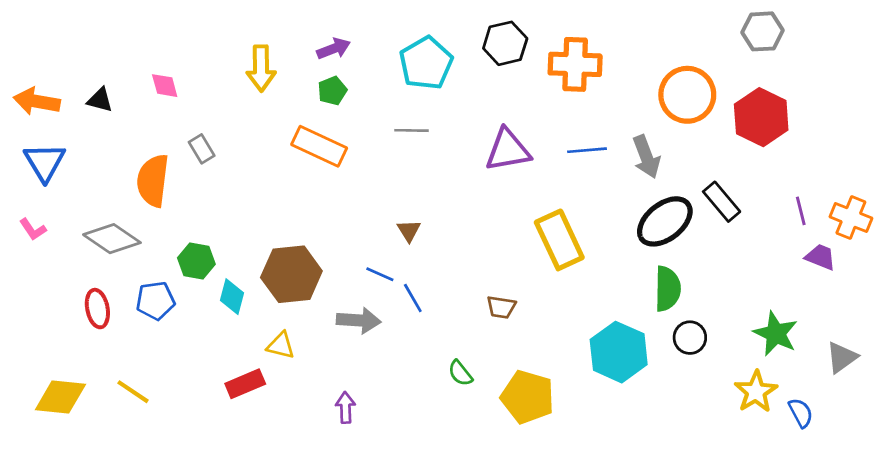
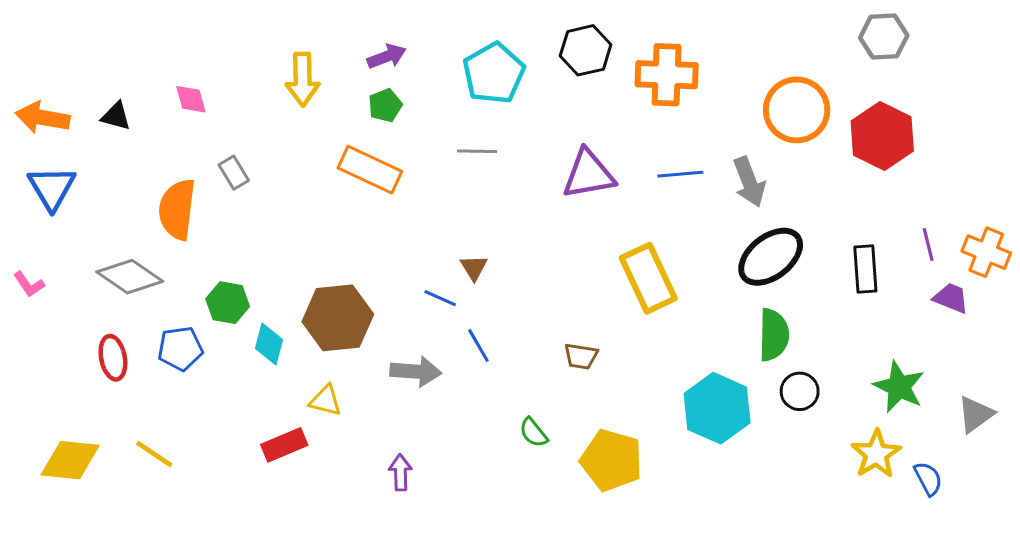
black rectangle: (722, 202) -> (865, 269), moved, turned 36
pink L-shape: (33, 229) -> (29, 284), moved
blue line: (380, 274) -> (440, 298), moved

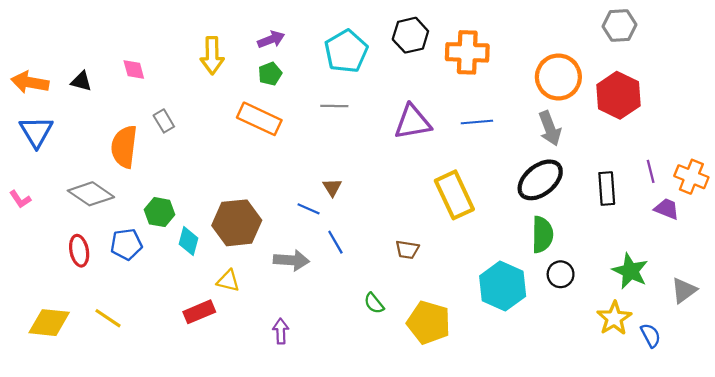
gray arrow: (749, 182) -> (550, 128), moved

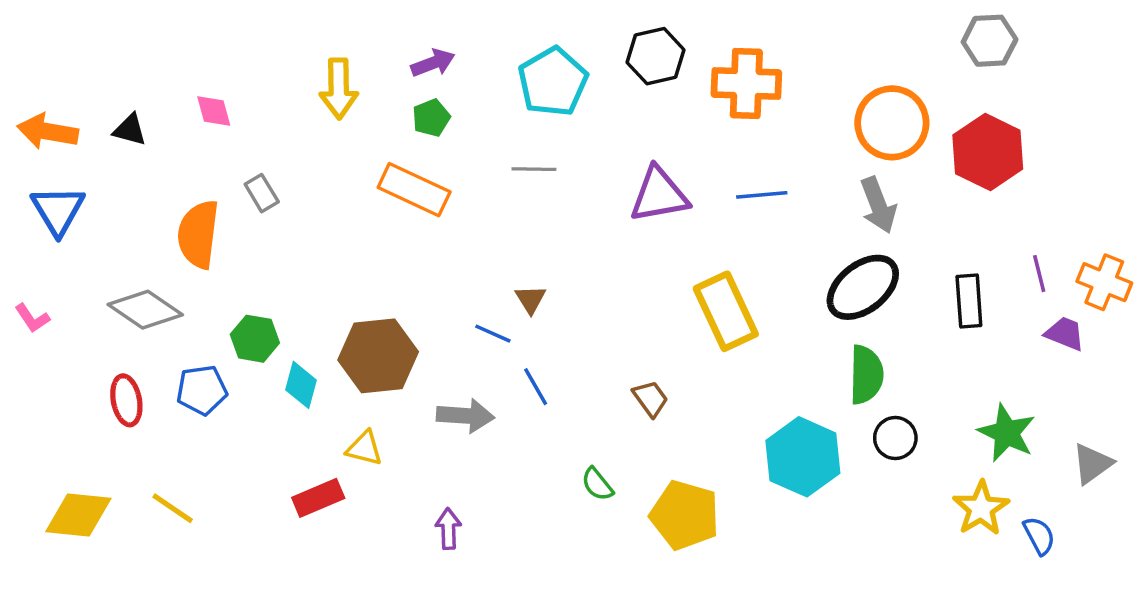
brown trapezoid: (407, 250) -> (650, 399), turned -135

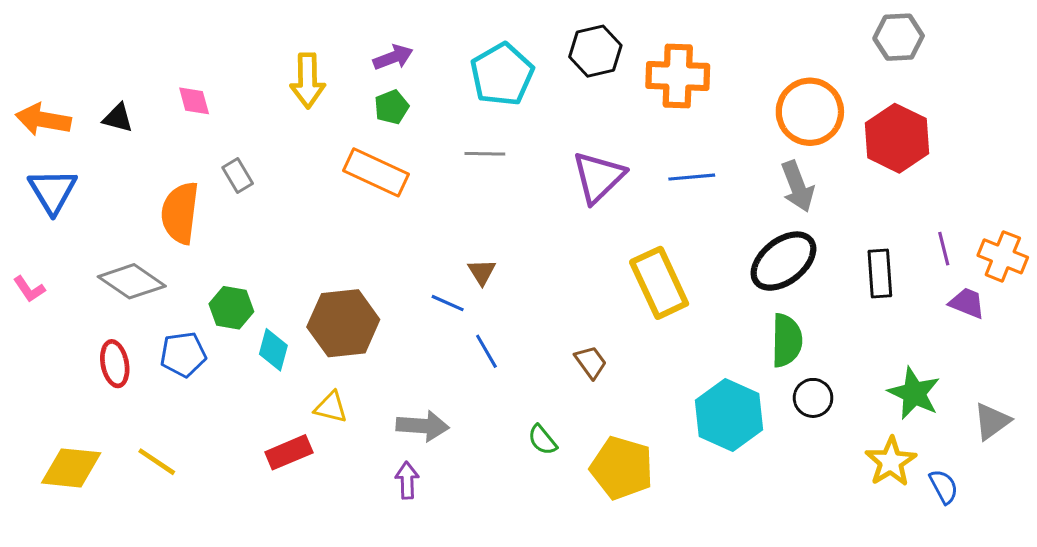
purple triangle: (659, 195) -> (598, 177), turned -34
gray arrow: (465, 416) -> (423, 426), moved

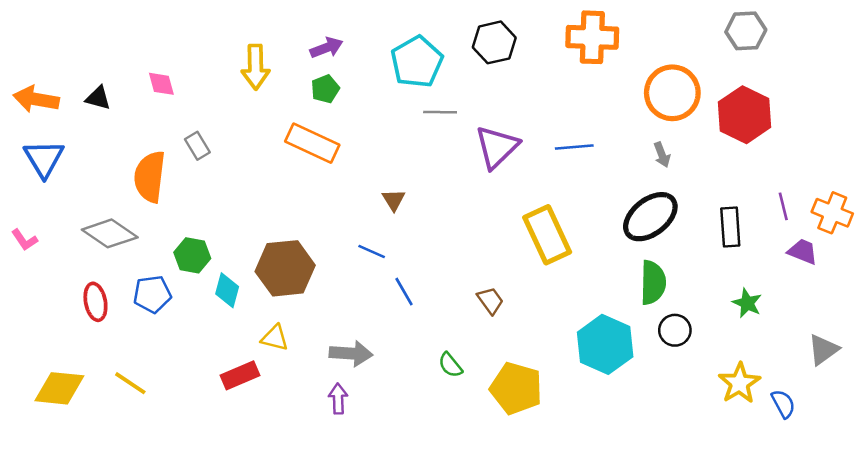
orange cross: (678, 76) -> (592, 37), moved
gray line: (485, 154) -> (440, 112), moved
gray arrow: (797, 186) -> (662, 155), size x0.6
brown triangle: (482, 272) -> (394, 200), moved
green star: (914, 393) -> (747, 303), moved, size x0.7

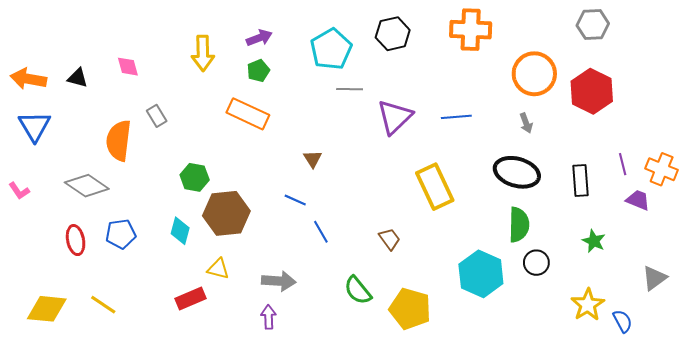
black ellipse: (650, 217) -> (517, 172), turned 54
green hexagon: (192, 255) -> (195, 177), moved
green semicircle: (450, 365) -> (358, 290), size x1.4

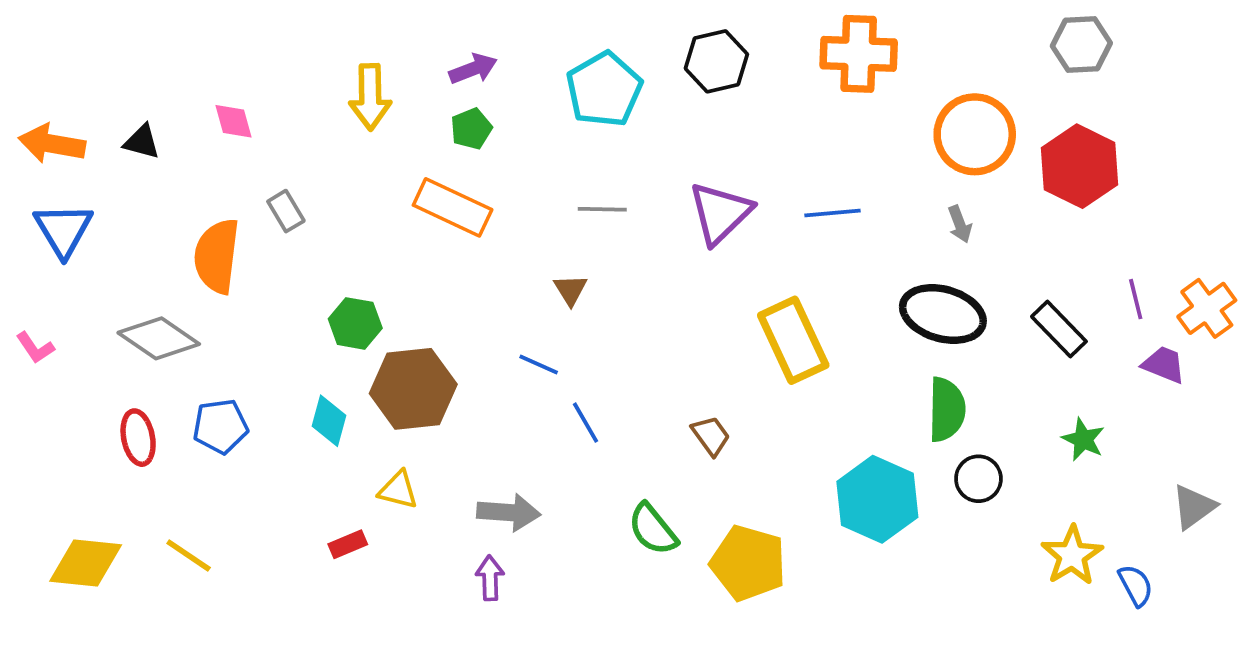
gray line: (350, 89) -> (602, 209), moved
orange cross: (662, 169) -> (1207, 308), turned 32
black rectangle: (580, 180) -> (1059, 329), turned -40
red rectangle: (190, 299) -> (348, 544), size x0.7

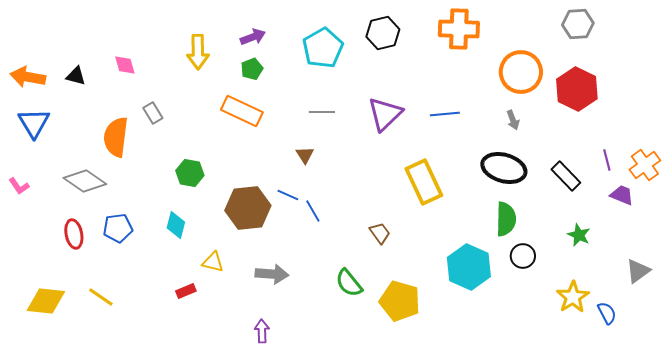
brown hexagon: (413, 389) -> (248, 208), moved
blue line: (585, 423) -> (313, 211), moved
purple arrow: (490, 578) -> (262, 331), moved

